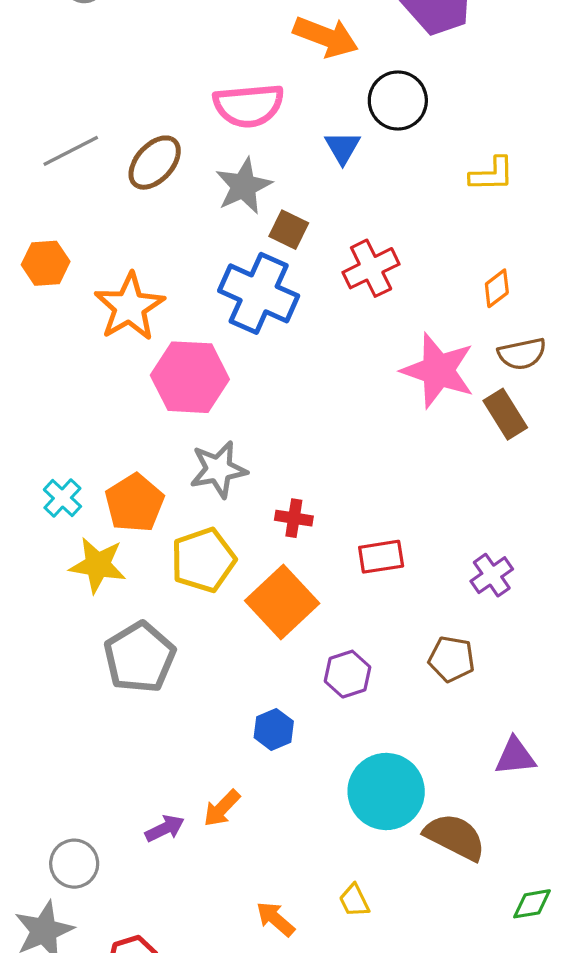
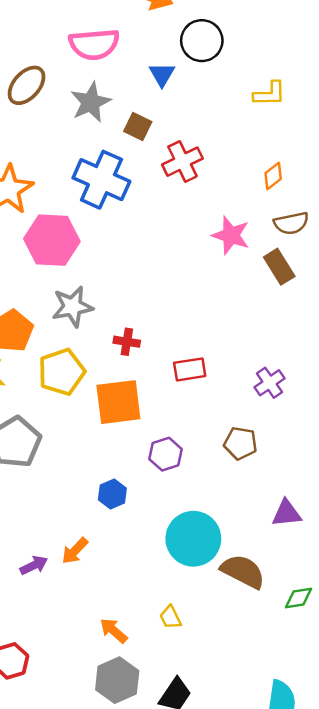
brown square: (289, 230) -> (138, 126), moved
pink star: (438, 371) -> (231, 235), size x0.7
orange square: (282, 602) -> (118, 402), turned 36
green diamond: (532, 904) -> (299, 598), moved

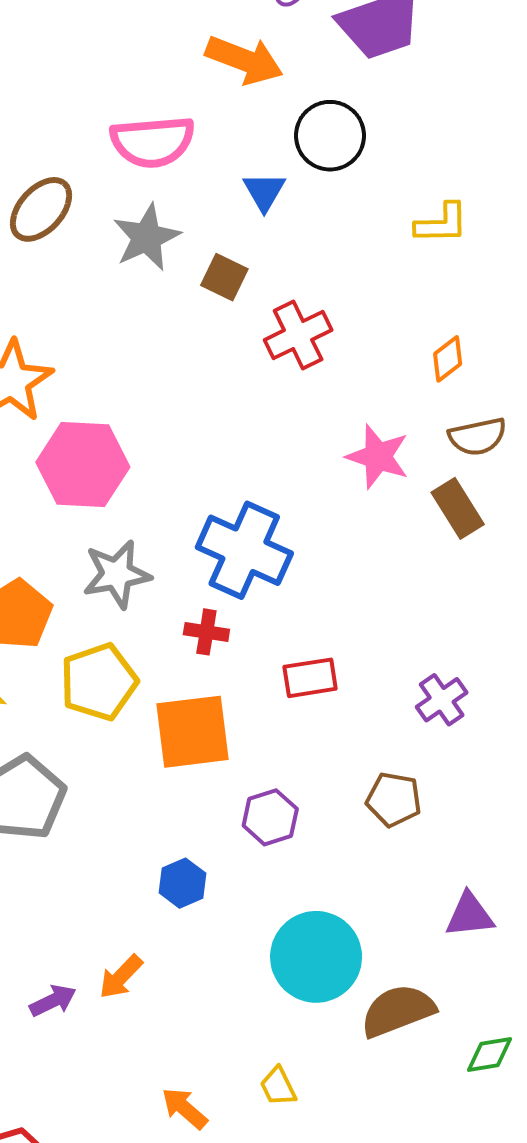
blue cross: (101, 180) -> (244, 550), moved
brown semicircle: (243, 571) -> (398, 1011), turned -48

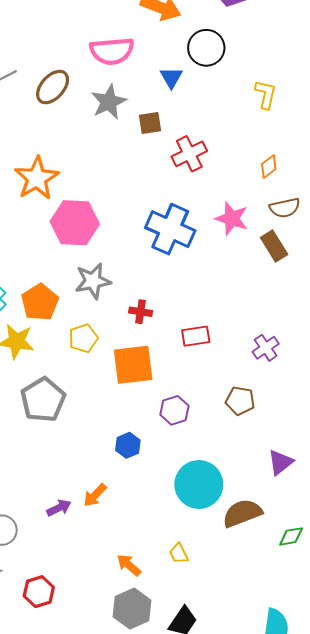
yellow L-shape: (442, 223) -> (266, 94), turned -76
brown square: (224, 277) -> (150, 123), turned -35
blue cross: (244, 550) -> (170, 229), moved
yellow pentagon: (99, 682) -> (83, 338), size x0.7
purple triangle: (470, 915) -> (280, 462), turned -32

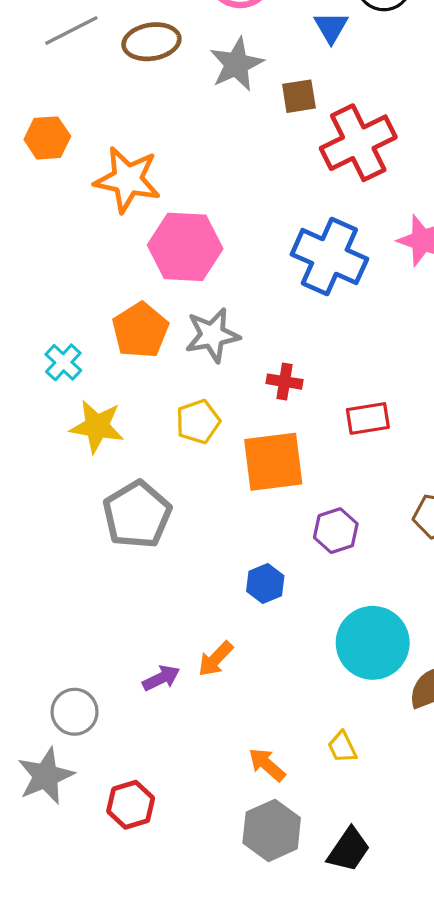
brown ellipse: (53, 87) -> (151, 42), turned 39
red cross: (189, 154) -> (358, 143), size x1.4
orange star: (37, 178) -> (127, 180), turned -30
orange pentagon: (40, 302) -> (140, 330), moved

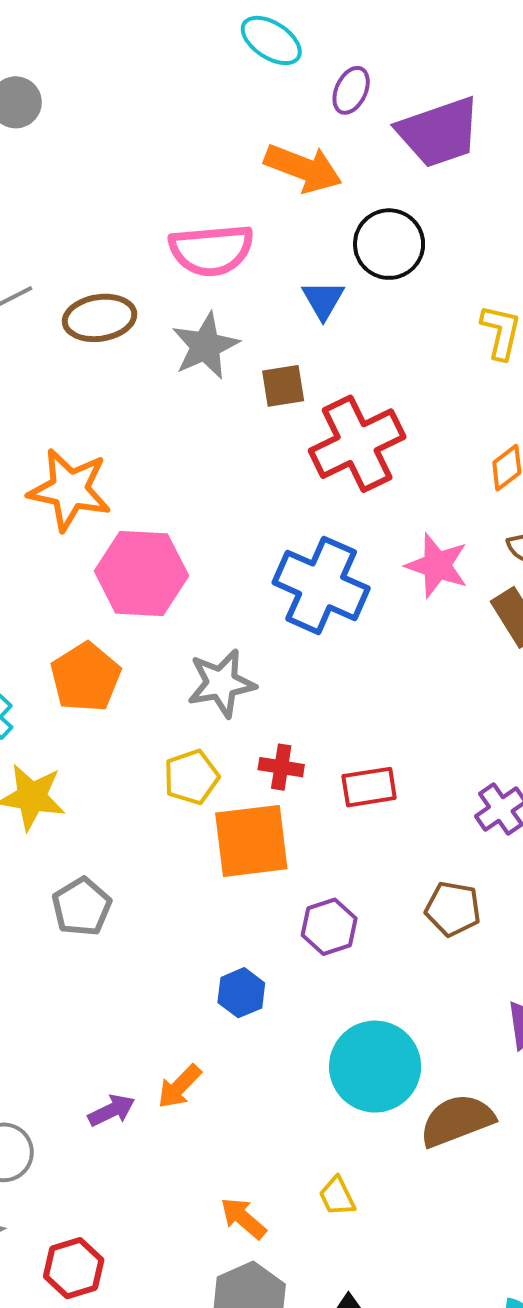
gray star: (212, 335) -> (221, 683), moved
red cross: (285, 382) -> (281, 767), moved
yellow pentagon: (198, 422) -> (191, 777), moved
gray pentagon: (137, 515) -> (82, 907), size x0.7

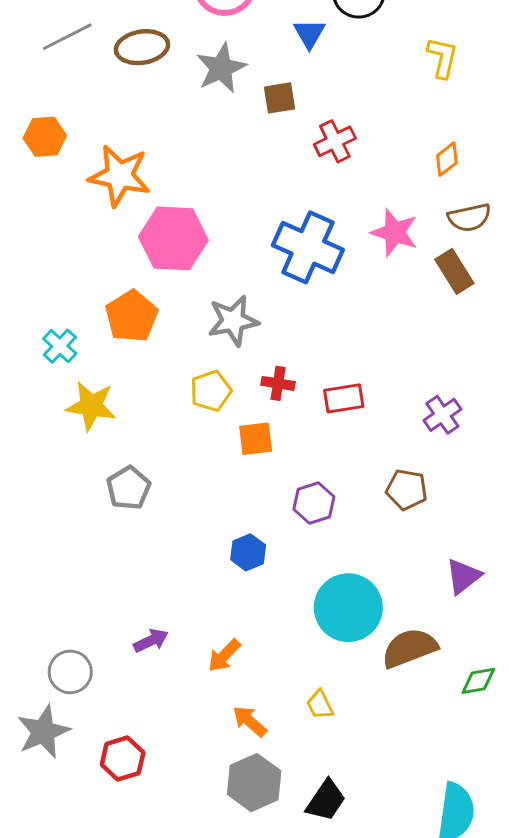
red cross: (357, 444) -> (335, 141), size x0.6
orange square: (251, 841) -> (256, 439), size x0.6
orange arrow: (179, 1086) -> (224, 655), moved

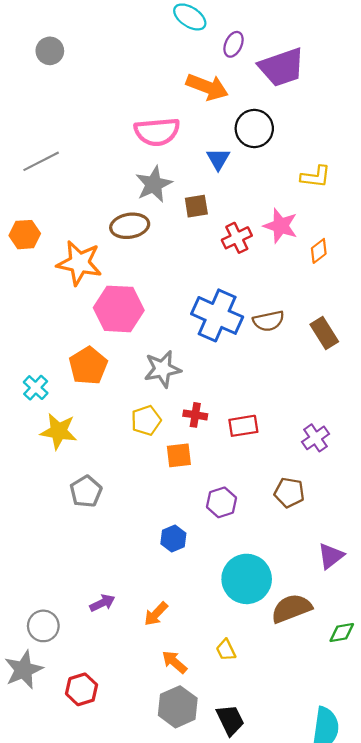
brown ellipse: (142, 47) -> (130, 226), moved
yellow L-shape: (442, 58) -> (316, 177), turned 84
brown semicircle: (469, 218) -> (268, 321), moved
pink star: (395, 232) -> (281, 226), moved
black trapezoid: (326, 800) -> (230, 720), turned -60

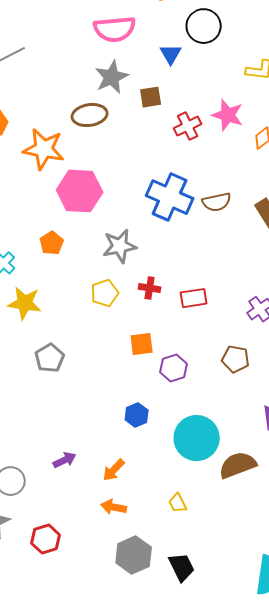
orange pentagon: (88, 366) -> (52, 243), size x0.7
orange square: (179, 455) -> (142, 344), moved
blue hexagon: (173, 538) -> (137, 415), moved
orange arrow: (174, 662) -> (114, 507), moved, turned -30

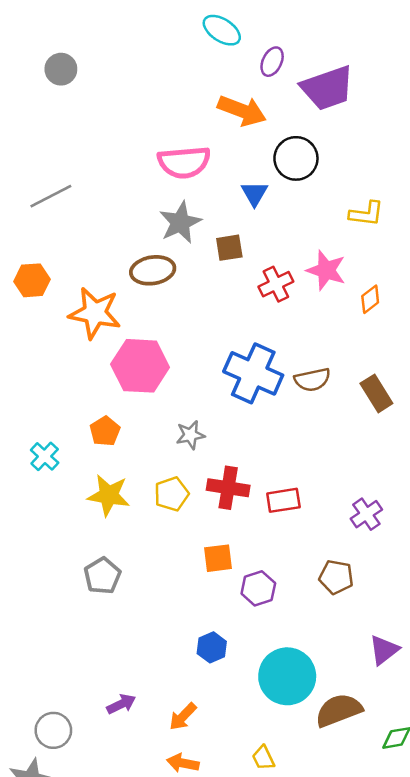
gray star: (120, 246) -> (190, 435), size x0.7
red cross: (150, 288) -> (228, 488), size x1.5
yellow star: (25, 303) -> (109, 495), moved

